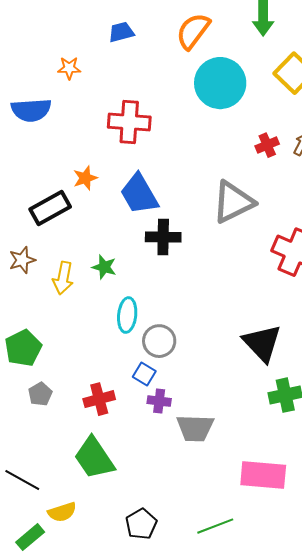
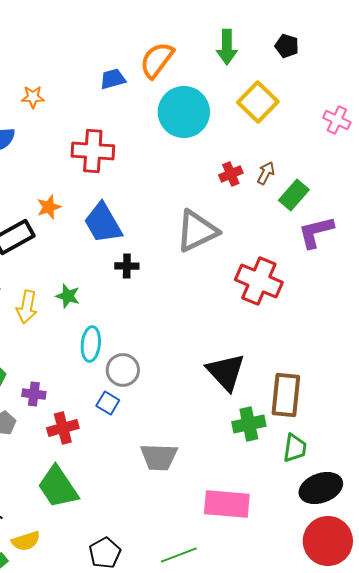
blue trapezoid: (121, 32) -> (113, 79), moved
black cross: (163, 237) -> (127, 266), size x0.7
purple cross: (159, 401) -> (34, 394), moved

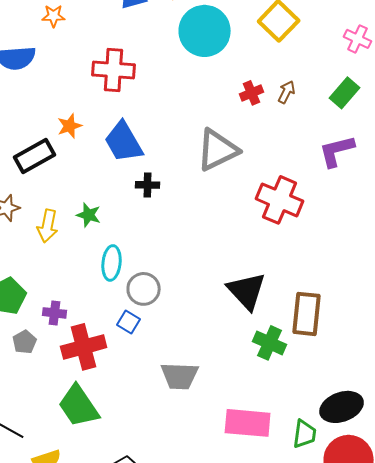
green rectangle: (294, 195) -> (345, 93), moved
green cross: (249, 424) -> (270, 343), turned 36
red cross: (63, 428) -> (84, 347), size x1.4
green trapezoid: (295, 448) -> (305, 434), moved

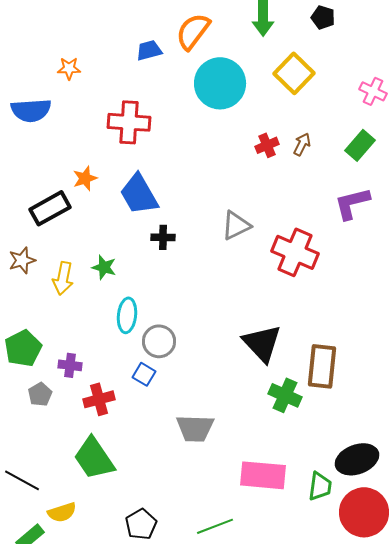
gray triangle: (218, 150) -> (236, 225), moved, size x0.7
red cross: (84, 347) -> (99, 399), size x0.7

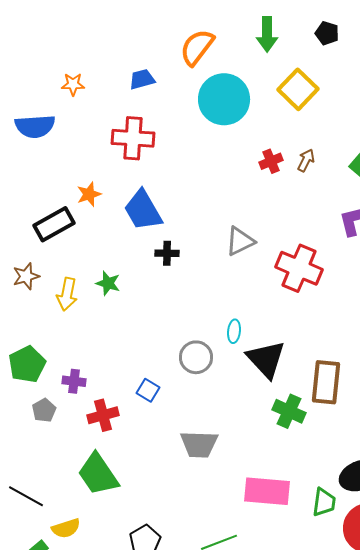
blue trapezoid: (149, 50) -> (142, 79), moved
cyan ellipse: (127, 315) -> (234, 331), moved, size x0.7
gray circle: (159, 341) -> (196, 357), moved

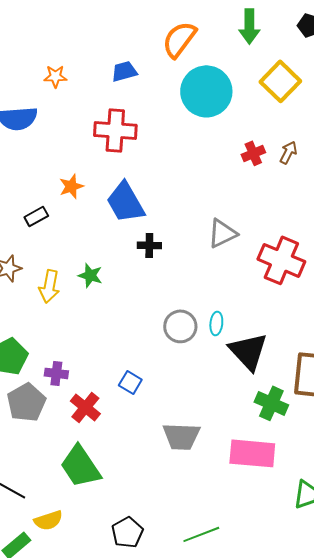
black rectangle: (54, 224) -> (36, 216), size x0.6
gray circle: (196, 357) -> (180, 326), moved
gray pentagon: (44, 410) -> (26, 402), size x1.6
red cross: (103, 415) -> (85, 407), turned -36
pink rectangle: (267, 491) -> (252, 453), moved

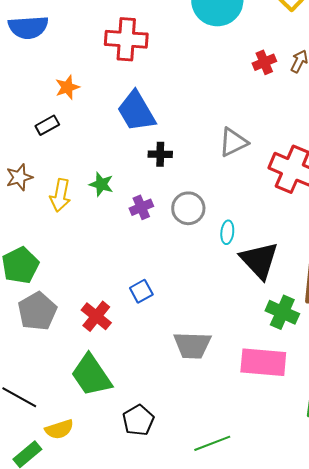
orange star: (71, 186) -> (67, 87), moved
gray circle: (180, 326) -> (188, 208), moved
purple cross: (56, 373) -> (141, 207), moved, turned -30
blue square: (130, 382) -> (141, 291), turned 30
black pentagon: (127, 532) -> (138, 420), moved

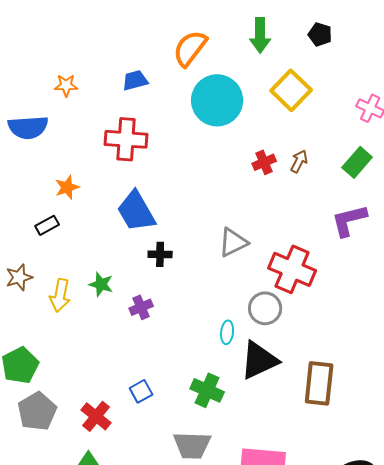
gray circle: (188, 208) -> (265, 308), moved
black triangle: (259, 260) -> (259, 360), turned 48
green cross: (282, 312) -> (207, 390), moved

